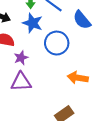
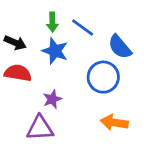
blue circle: (57, 43) -> (103, 77), moved
purple star: (21, 58) -> (52, 99), moved

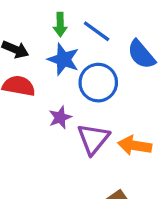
blue circle: (103, 77) -> (98, 83), moved
purple triangle: (40, 128) -> (93, 139), moved, turned -48

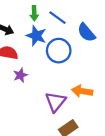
purple star: (60, 117) -> (20, 75), moved
purple triangle: (93, 139) -> (55, 102), moved

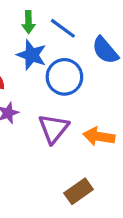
purple triangle: (55, 102) -> (53, 129), moved

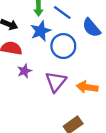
blue star: (32, 55) -> (41, 31), turned 30

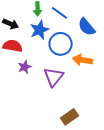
orange arrow: (87, 87) -> (83, 60), moved

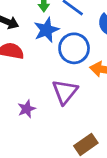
purple star: (25, 67) -> (27, 109), moved

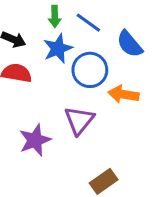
purple star: (27, 109) -> (35, 140), size x1.5

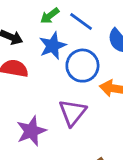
green arrow: (55, 17) -> (50, 16), turned 54

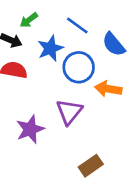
green arrow: (50, 16) -> (29, 20), moved

